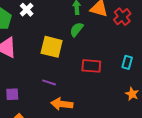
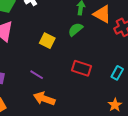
yellow square: (52, 47) -> (47, 41), size x0.7

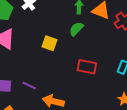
purple line: (37, 75) -> (29, 86), moved

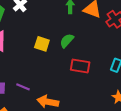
green semicircle: (76, 29) -> (67, 41), moved

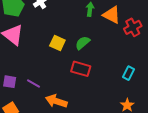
red rectangle: (80, 66) -> (81, 69), moved

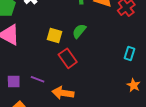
red rectangle: (81, 69) -> (68, 58), moved, turned 48

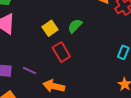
yellow square: (55, 35) -> (50, 28), turned 35

